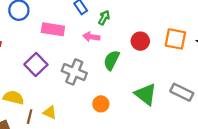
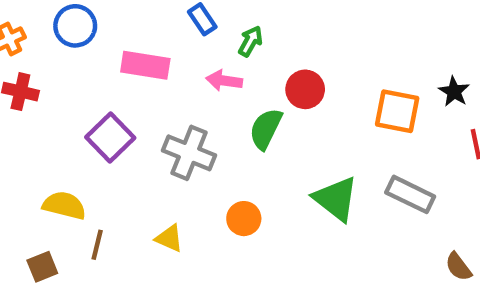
orange square: (175, 39) -> (397, 111), moved
red circle: (140, 41) -> (305, 89), moved
yellow triangle: (50, 112) -> (169, 238), moved

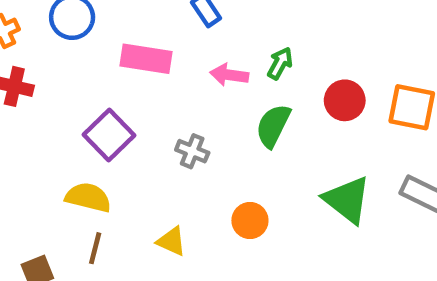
green arrow: (250, 41) -> (280, 63), moved
red circle: (305, 89) -> (345, 100), moved
gray cross: (189, 153) -> (192, 151), size x0.6
yellow semicircle: (64, 205) -> (88, 197), moved

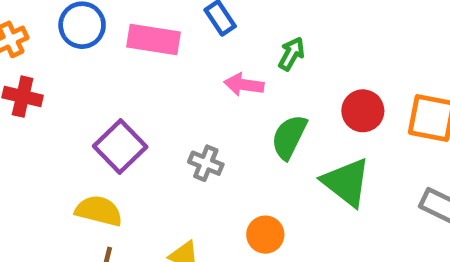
pink rectangle: (146, 59) -> (153, 39), moved
green arrow: (280, 63) -> (291, 54), moved
green triangle: (347, 200) -> (346, 182), moved

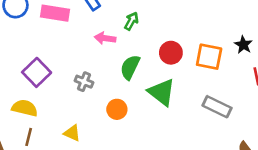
orange circle: (265, 235) -> (117, 109), moved

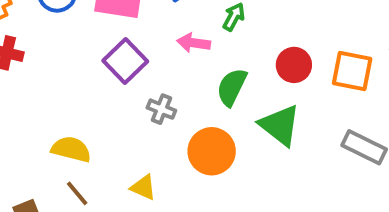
purple square: (37, 72) -> (125, 61), moved
orange circle: (117, 109) -> (212, 151), size x1.5
brown line: (29, 137) -> (77, 193), turned -54

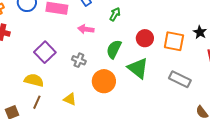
pink arrow: (194, 43) -> (86, 29), moved
purple square: (125, 61) -> (45, 52), moved
brown line: (77, 193) -> (37, 102), turned 64

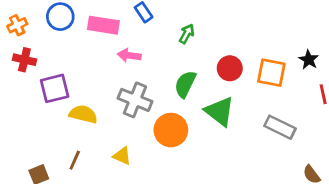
pink arrow: (86, 29) -> (129, 55), moved
purple square: (45, 52) -> (55, 88), moved, turned 30
gray cross: (79, 60) -> (135, 100), size x1.6
yellow semicircle: (34, 80) -> (83, 114), moved

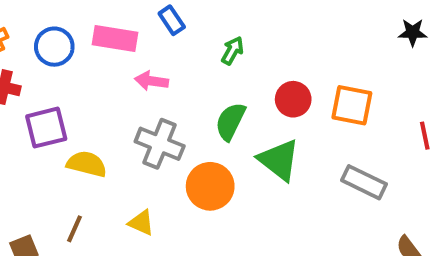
blue circle: (60, 17) -> (54, 47), moved
black star: (309, 60) -> (413, 32), moved, turned -30

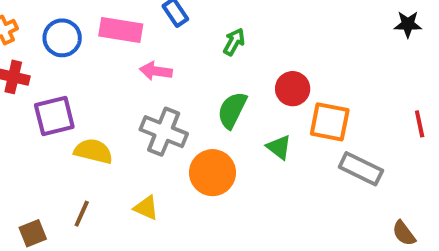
orange square: (352, 105) -> (330, 122), moved
green triangle: (279, 160) -> (279, 147), size x0.6

